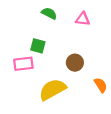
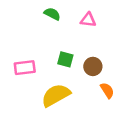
green square: (38, 46) -> (65, 59), moved
brown circle: (75, 63) -> (93, 66), moved

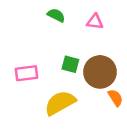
brown circle: (93, 66) -> (100, 72), size x1.6

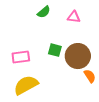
green semicircle: (56, 15) -> (44, 12), turned 112
yellow semicircle: (60, 103) -> (26, 85), moved

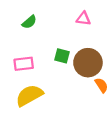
green semicircle: (44, 12) -> (29, 22), moved

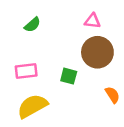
green square: (62, 56) -> (69, 76), moved
brown circle: (88, 63) -> (97, 52), moved

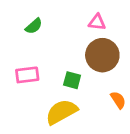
yellow semicircle: (32, 106) -> (61, 112), moved

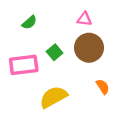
pink rectangle: (27, 75) -> (24, 65), size x1.4
green square: (72, 80) -> (55, 52), moved, turned 35

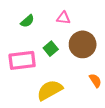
pink triangle: (84, 19) -> (63, 18), moved

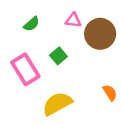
brown circle: (83, 44) -> (100, 34), moved
pink rectangle: (22, 60) -> (25, 69), turned 65

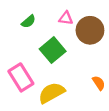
green square: (58, 56) -> (53, 50), size x1.6
pink rectangle: (25, 69) -> (21, 77), moved

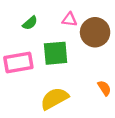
green square: (53, 50) -> (56, 53), turned 35
pink rectangle: (21, 77) -> (18, 62), moved, turned -68

